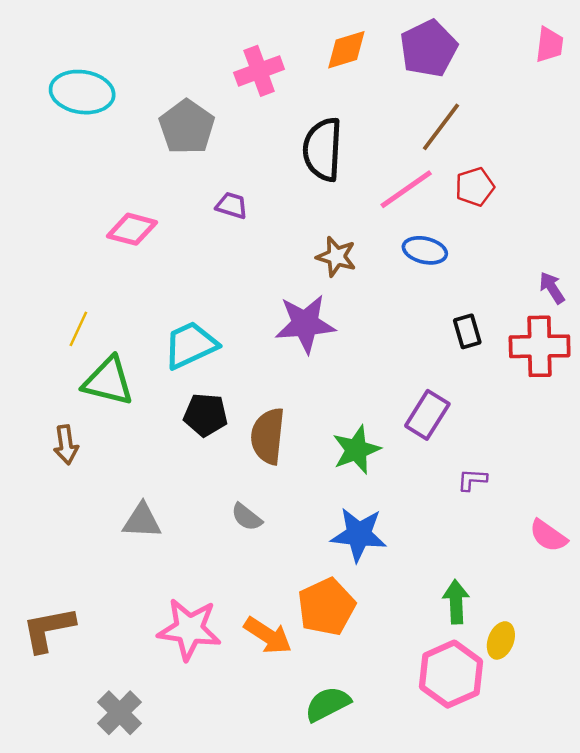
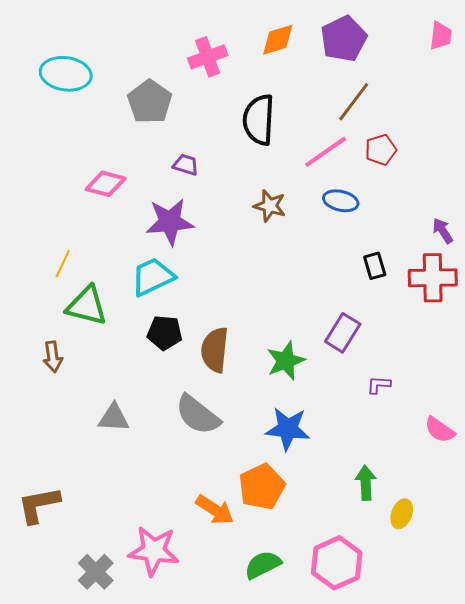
purple star: (305, 324) -> (170, 222), moved
gray semicircle: (247, 517) -> (198, 415), size x1.8
pink star: (189, 629) -> (154, 551), moved
pink hexagon: (451, 674) -> (337, 563), moved

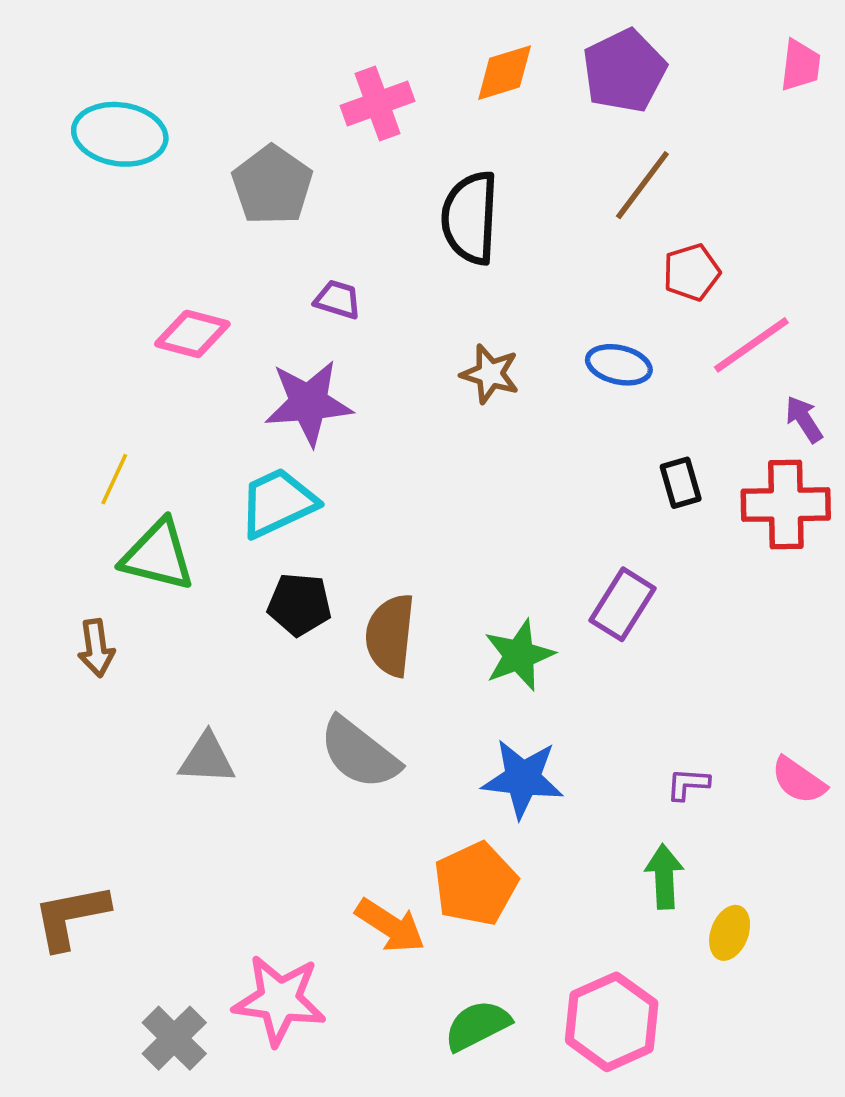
pink line: (326, 152) -> (751, 345), moved
purple L-shape: (379, 385) -> (688, 784), moved

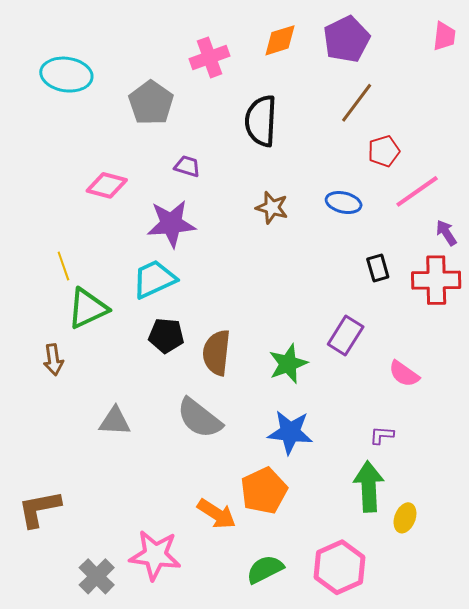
yellow line: (114, 479) -> (63, 266), turned -44
green triangle: (158, 555) -> (88, 308), turned -39
pink semicircle: (799, 780) -> (404, 374), moved
green arrow: (664, 877) -> (369, 487), size x1.4

